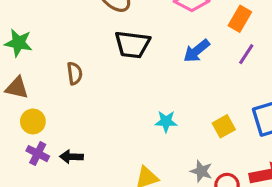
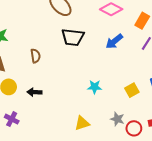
purple cross: (38, 154) -> (12, 119), moved
black arrow: (71, 157) -> (34, 92), moved

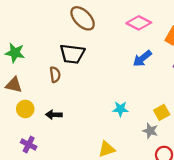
black trapezoid: (73, 37) -> (72, 54), moved
gray star: (117, 119) -> (150, 131), moved

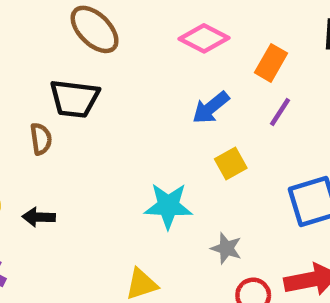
cyan star: (120, 109) -> (168, 206), size x1.5
yellow square: (162, 112) -> (231, 163), moved

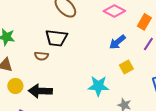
brown semicircle: (41, 139) -> (41, 56), turned 104
black arrow: (39, 217) -> (40, 91), size x1.6

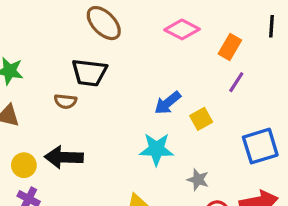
blue arrow: (117, 42) -> (168, 103), moved
yellow circle: (15, 86) -> (24, 165), moved

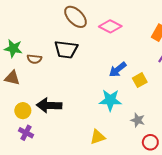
pink diamond: (182, 29) -> (110, 26), moved
brown semicircle: (65, 101) -> (34, 59), moved

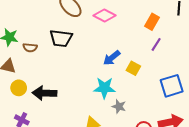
yellow square: (140, 80) -> (133, 68), turned -32
yellow circle: (23, 111) -> (19, 88), moved
gray star: (138, 120) -> (119, 106), moved

